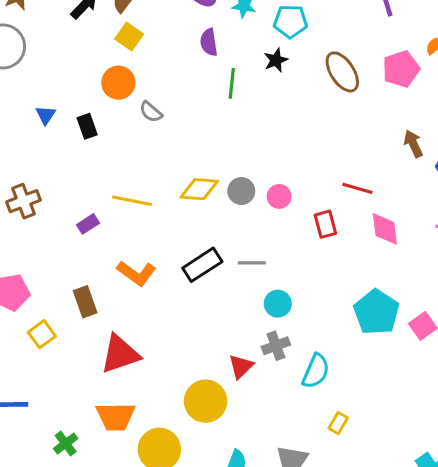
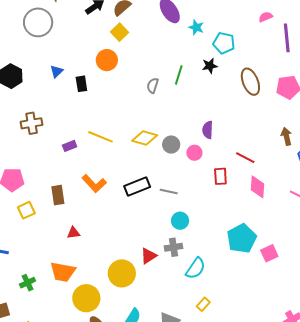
purple semicircle: (209, 42) -> (208, 130), moved
gray semicircle: (151, 112) -> (153, 86), moved, turned 56
red triangle: (120, 354) -> (73, 233), size x0.5

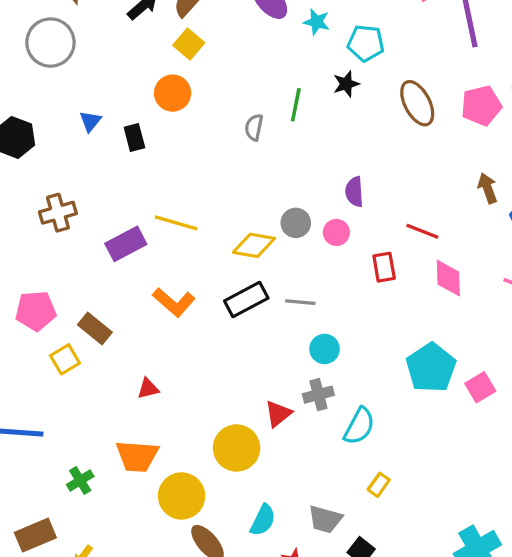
yellow diamond: (145, 138) -> (254, 245), moved
purple rectangle: (70, 146) -> (126, 244), size x1.6
brown rectangle: (58, 195) -> (95, 329), moved, turned -36

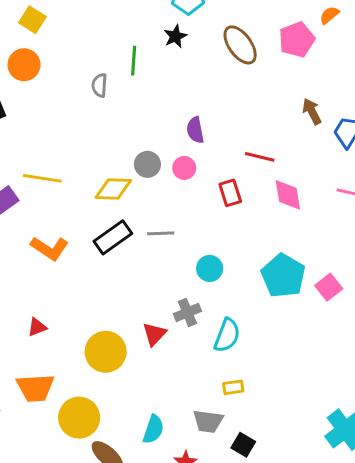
cyan circle: (325, 349) -> (210, 268), moved
yellow circle: (237, 448) -> (106, 352), moved
yellow rectangle: (379, 485) -> (233, 387), moved, turned 54

